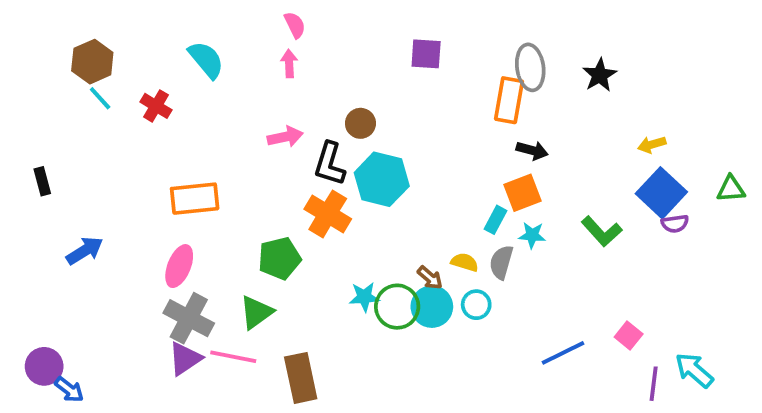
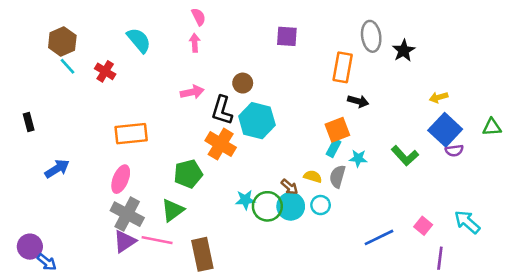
gray ellipse: (530, 67) -> (371, 36), moved
orange square: (523, 193) -> (337, 130), moved
cyan arrow: (694, 370) -> (467, 222), moved

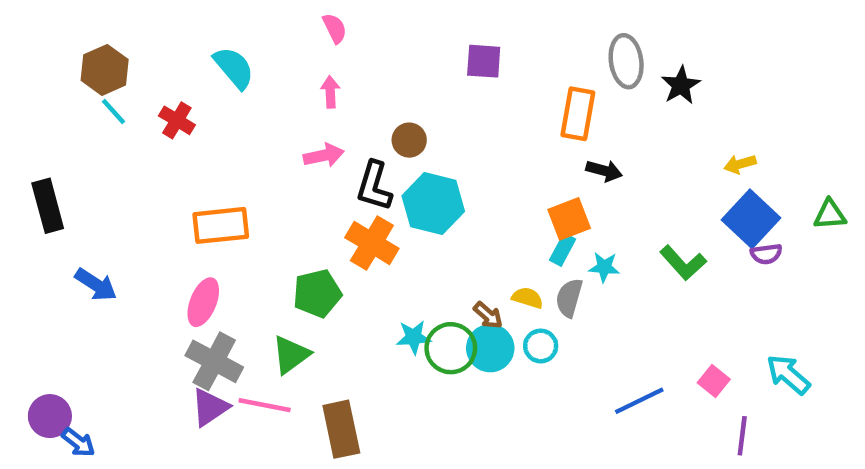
pink arrow: (195, 43) -> (330, 92), moved
black rectangle: (29, 122) -> (48, 206), size x1.6
blue arrow: (57, 169) -> (96, 285), turned 65

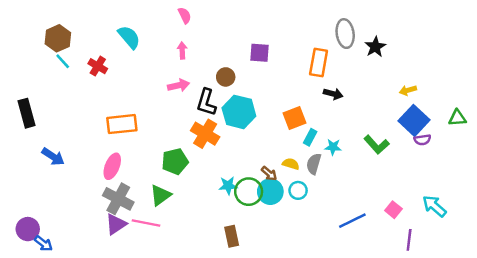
purple square: (484, 61) -> (259, 53), moved
orange square: (569, 219) -> (294, 118), moved
brown rectangle: (341, 429) -> (232, 236), moved, size x0.7

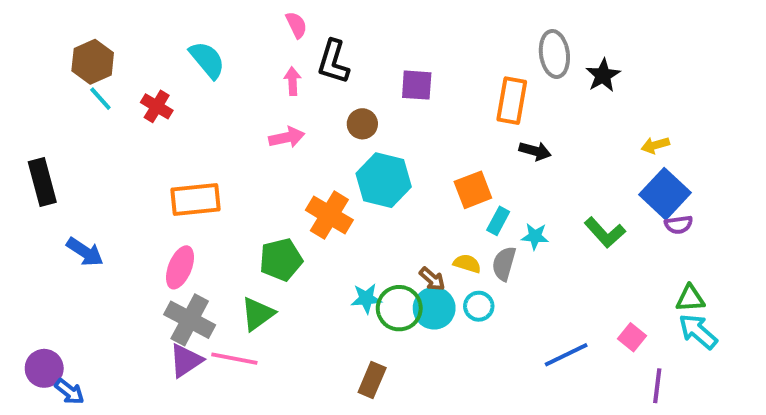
black L-shape: (206, 102) -> (333, 62), moved
green triangle: (457, 118) -> (690, 298), moved
brown rectangle: (232, 236) -> (372, 380), turned 35

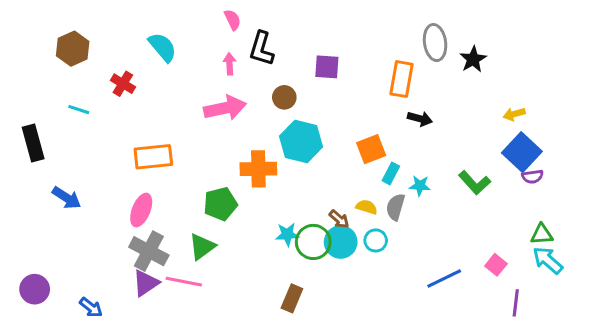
cyan line: (100, 99) -> (79, 110), moved, turned -30
pink arrow: (287, 137) -> (225, 108), size x1.5
orange cross: (329, 215) -> (258, 169), turned -32
blue arrow: (69, 392) -> (91, 307), moved

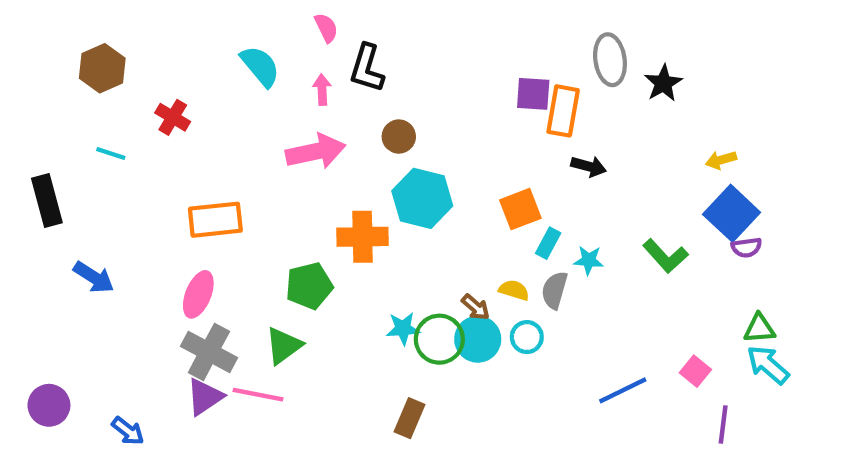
cyan semicircle: (163, 47) -> (260, 66), moved
purple square: (327, 67) -> (533, 94), moved

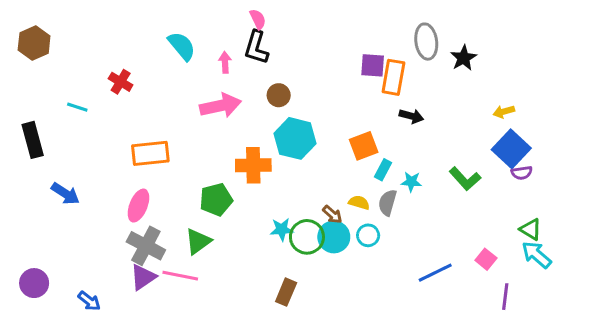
pink semicircle: (326, 28) -> (258, 19), moved
brown hexagon: (102, 68) -> (34, 43), moved
green triangle: (759, 329) -> (531, 229), turned 35

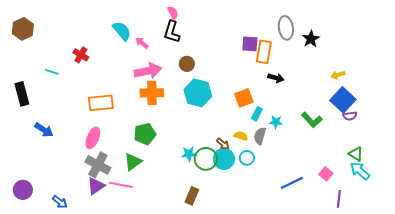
pink arrow: (225, 62) -> (142, 43), moved, turned -48
orange cross: (253, 165) -> (152, 93), moved

